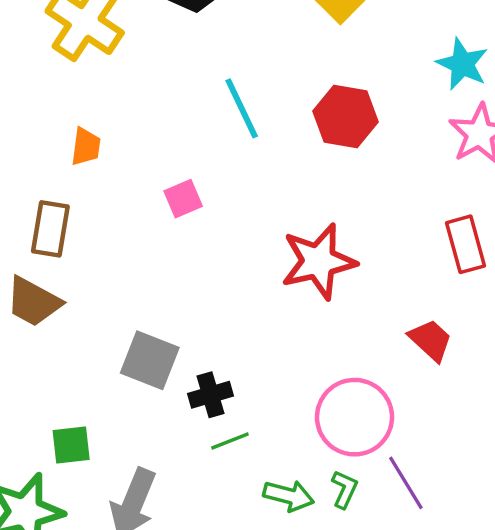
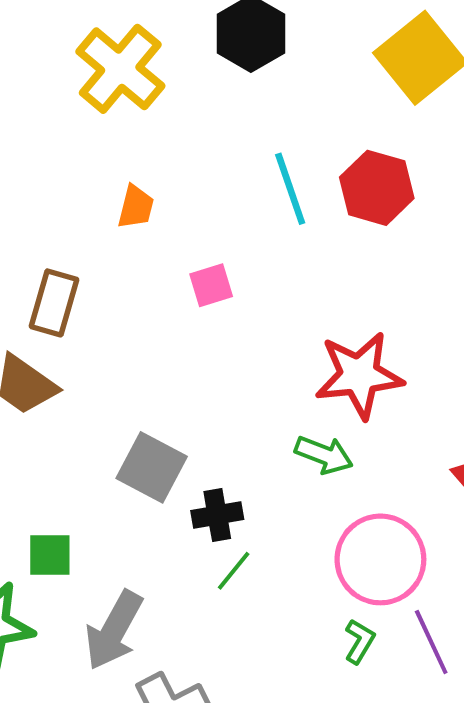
red hexagon: (346, 116) -> (377, 188), moved
orange trapezoid: (86, 147) -> (136, 207), moved
green line: (230, 441) -> (234, 571), turned -36
green arrow: (289, 496) -> (324, 455), moved

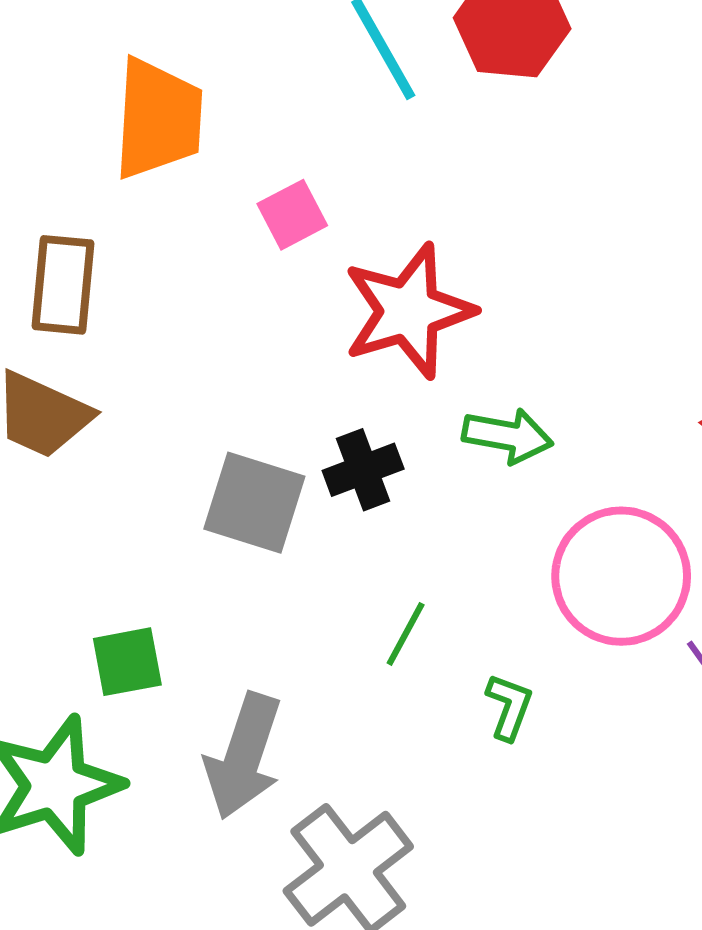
orange trapezoid: (136, 207) -> (158, 119), size x1.8
red star: (359, 375) -> (408, 311), moved
black cross: (217, 515) -> (363, 470), moved
green L-shape: (359, 641) -> (509, 707), moved

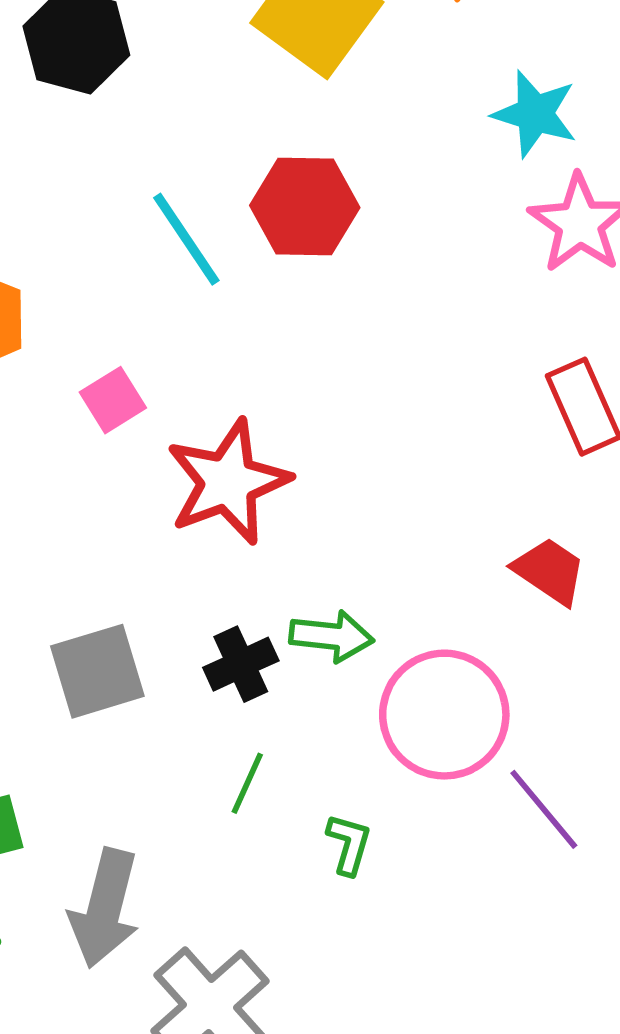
green arrow: (508, 436) -> (332, 636), moved
black cross: (363, 470) -> (241, 664), moved
gray square: (254, 503) -> (97, 671), turned -30

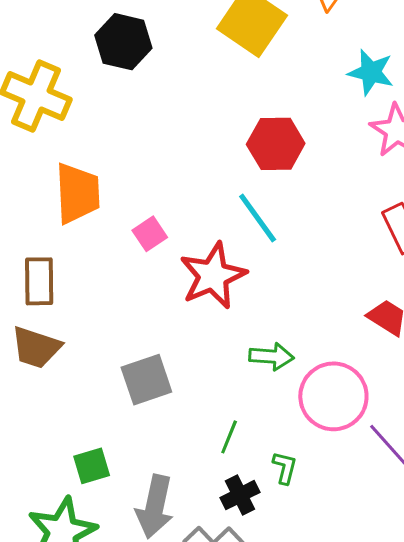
red hexagon: (305, 207) -> (276, 144), moved
cyan line: (186, 239) -> (258, 218), moved
black cross: (241, 664) -> (240, 495), moved

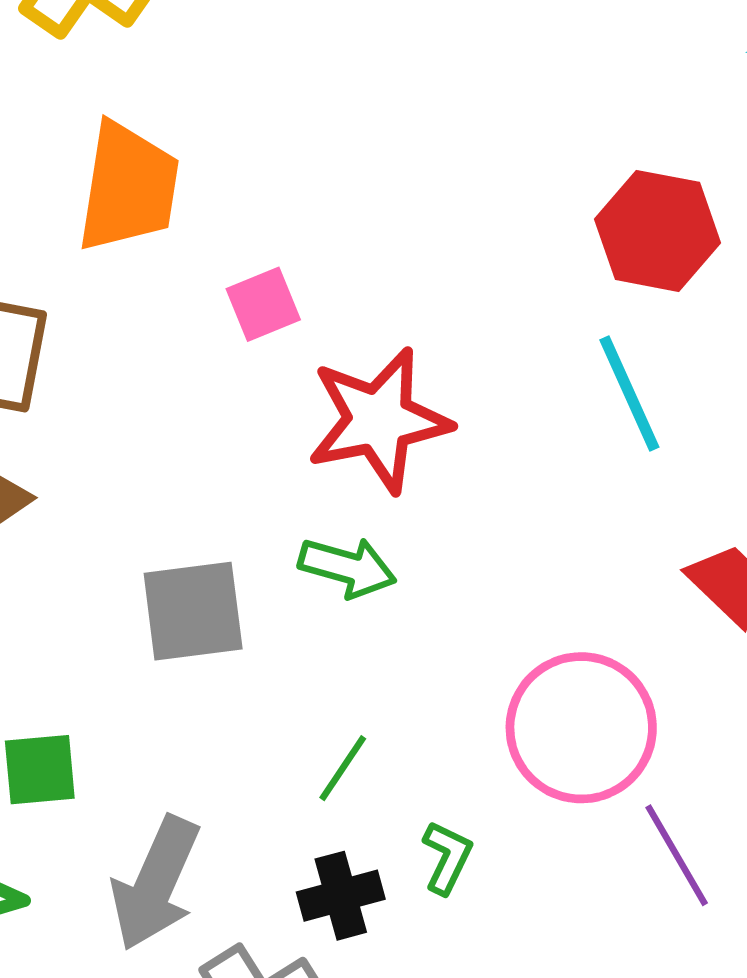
red hexagon: (276, 144) -> (657, 231), moved
cyan line: (258, 218) -> (629, 393), moved
green arrow: (271, 356) -> (347, 567), moved

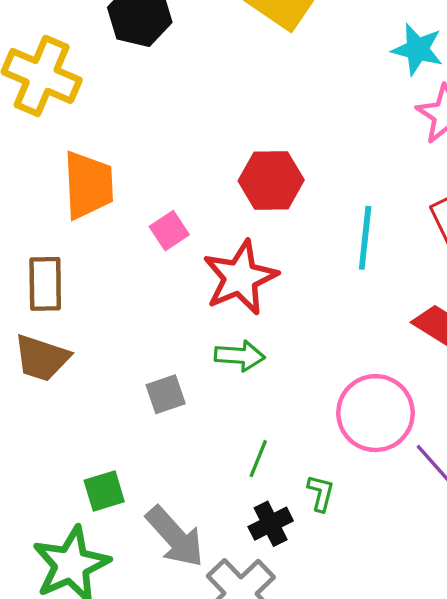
red hexagon: (657, 231) -> (271, 180), moved
cyan line: (629, 393) -> (365, 238), turned 42
gray square: (193, 611) -> (166, 394), size x0.7
gray arrow: (156, 883) -> (175, 537), turned -54

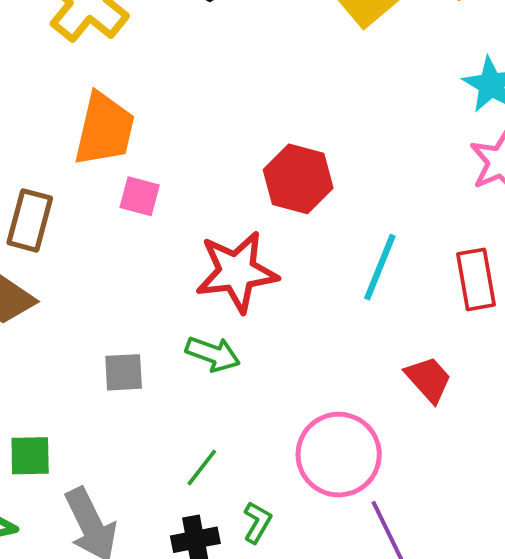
pink square: (169, 231) -> (140, 196), moved, turned 33

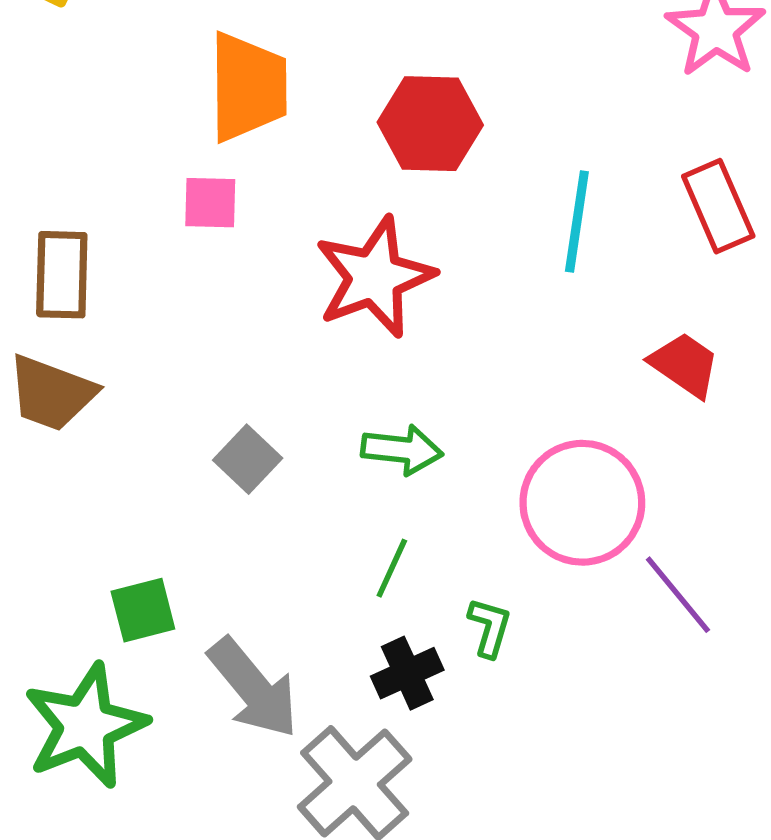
orange trapezoid: (104, 129) -> (248, 87), moved
green arrow: (213, 354) -> (402, 450), moved
gray square: (124, 372) -> (248, 459), turned -30

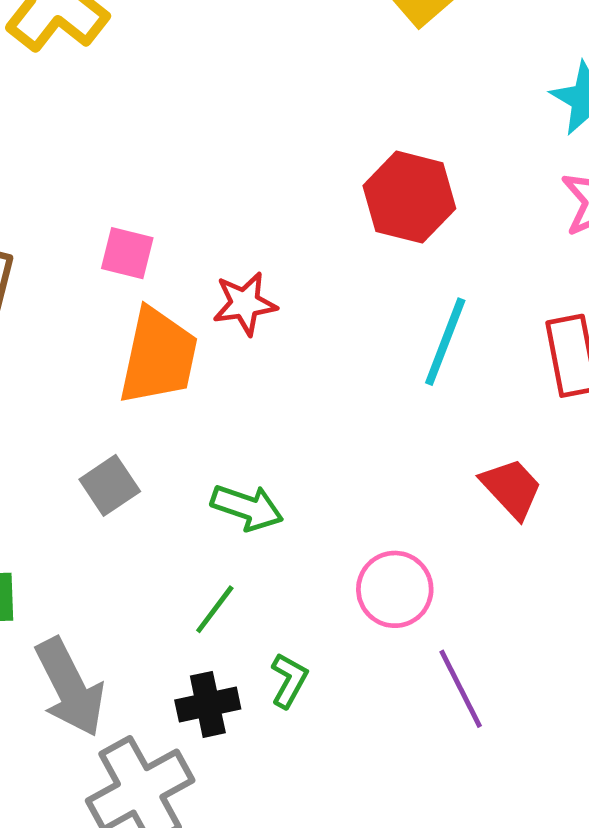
orange trapezoid: (248, 87) -> (158, 356), moved
red hexagon: (430, 124) -> (409, 197), moved
red star: (375, 277) -> (245, 304), moved, size x0.6
pink circle: (582, 503) -> (395, 589), size x0.7

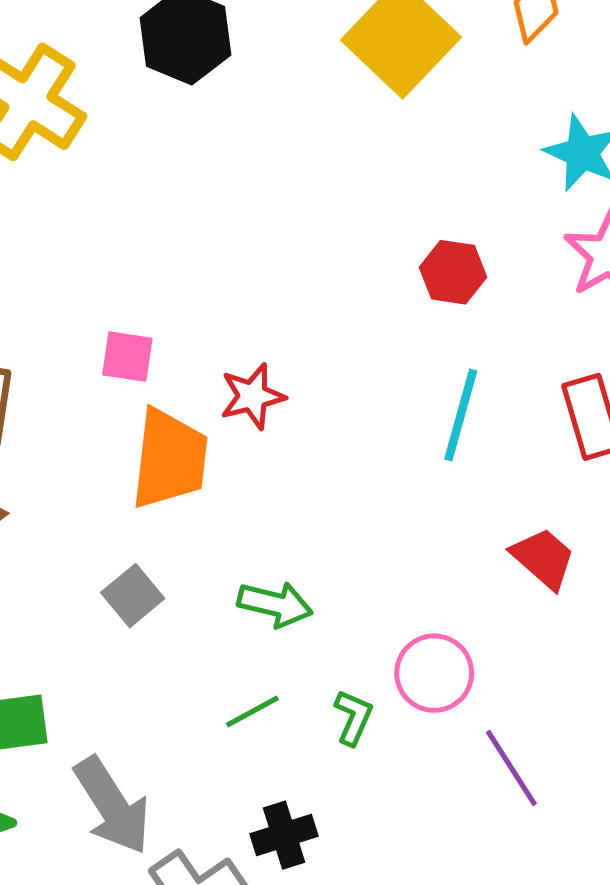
red hexagon: (409, 197) -> (453, 272), moved, size x0.7
green line: (215, 609) -> (252, 711), turned 30
green L-shape: (289, 680) -> (353, 717), moved
black cross: (208, 704) -> (284, 835), moved

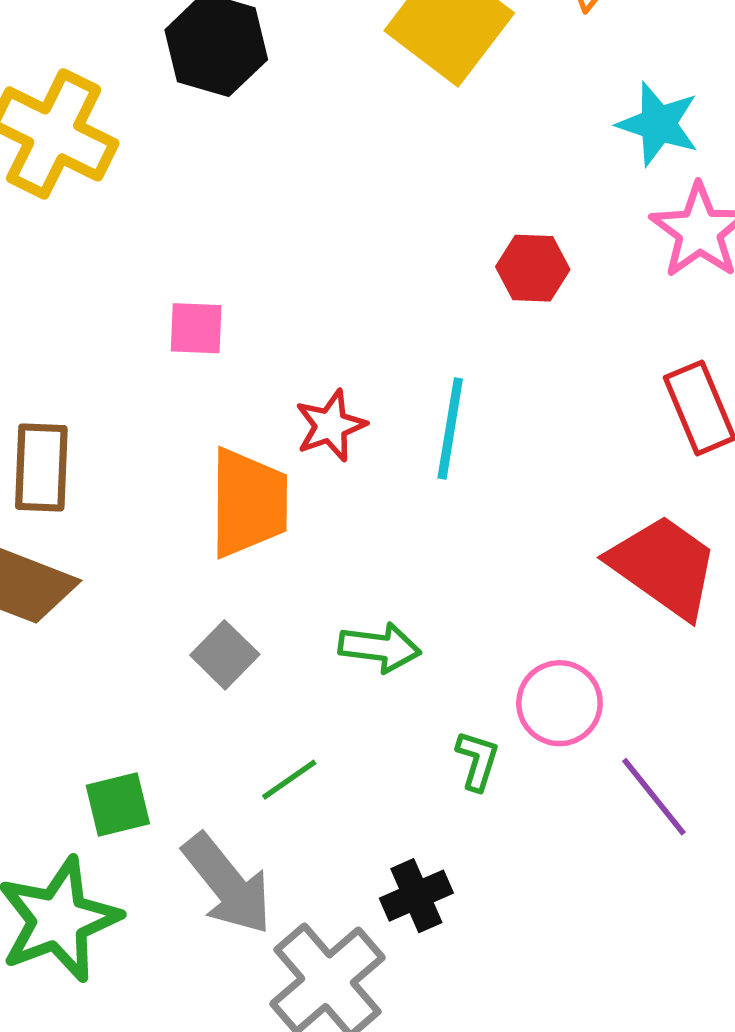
pink square: (127, 357) -> (196, 328), moved
cyan line: (461, 415) -> (450, 428), moved
red trapezoid: (543, 558) -> (664, 566), size x1.6
green line: (252, 711) -> (289, 780), moved

